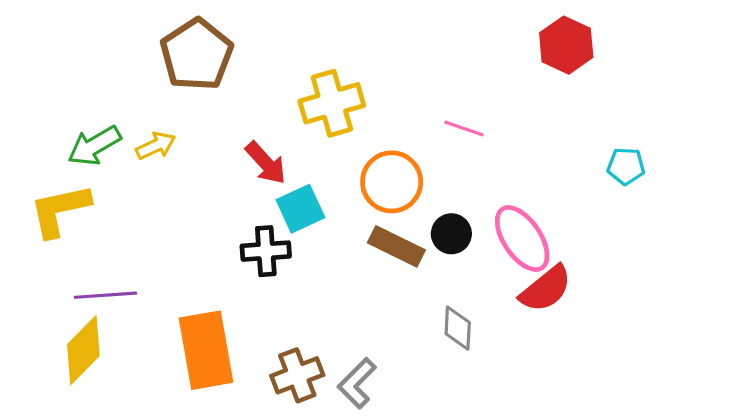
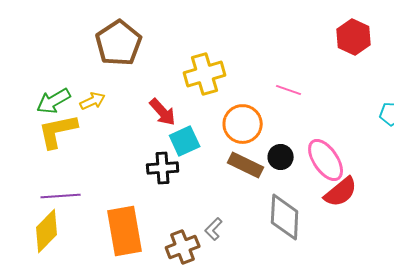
yellow L-shape: (60, 210) -> (58, 131), moved
gray diamond: (458, 328) -> (285, 217), size x1.6
gray L-shape: (357, 383) -> (214, 229), moved, size x0.7

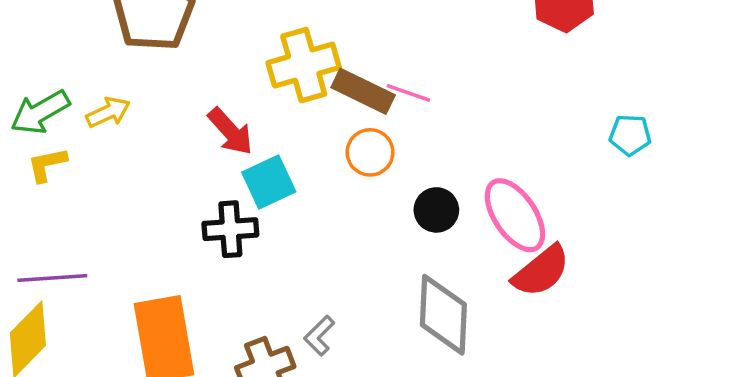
pink line: (289, 90) -> (408, 93), moved
orange circle: (243, 124) -> (370, 152), size x0.7
yellow L-shape: (58, 131) -> (47, 165), size x0.6
brown rectangle: (246, 165) -> (363, 91), moved

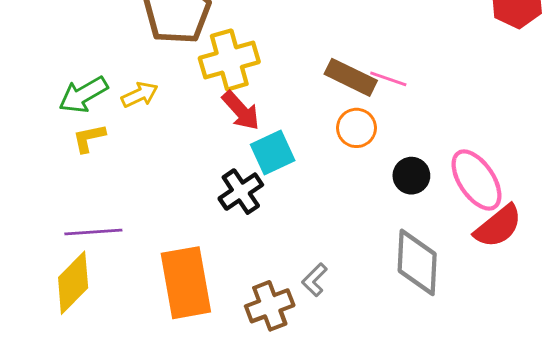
yellow cross: (304, 65) -> (229, 60), moved
black cross: (230, 229) -> (241, 192), turned -30

